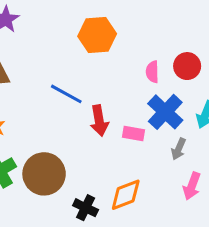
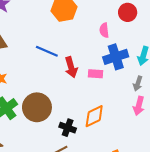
red circle: (187, 66) -> (128, 12), moved
blue cross: (165, 112) -> (116, 57), turned 35
gray arrow: (179, 149) -> (138, 83), moved

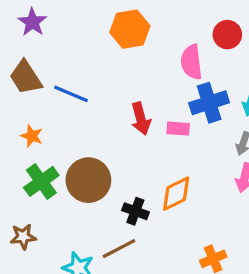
pink semicircle: (104, 30) -> (191, 62), size x1.5
blue line: (47, 51) -> (71, 94), moved

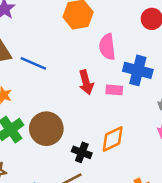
pink semicircle: (191, 62) -> (107, 47), moved
blue cross: (209, 103) -> (138, 70), turned 32

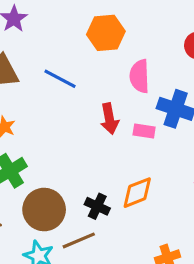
blue line: (33, 63) -> (60, 79), moved
brown circle: (46, 129) -> (44, 210), moved

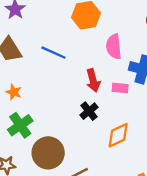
black cross: (97, 206) -> (89, 111), moved, turned 30

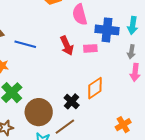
blue line: (53, 53) -> (25, 44), moved
black cross: (89, 111) -> (72, 101), moved

